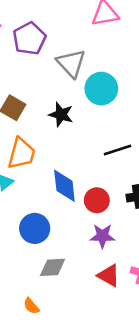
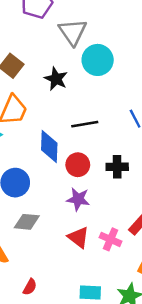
black line: (118, 150) -> (85, 124), moved

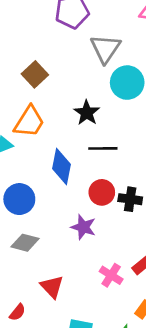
black star: (56, 79) -> (87, 113), moved
red circle: (78, 165) -> (102, 192), moved
red triangle: (79, 237) -> (52, 287), moved

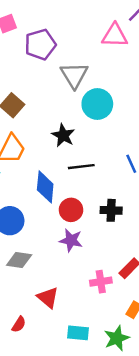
red circle: (102, 192) -> (71, 210), moved
pink cross: (111, 275) -> (101, 282), turned -35

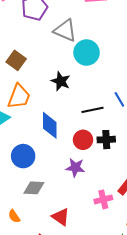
gray triangle: (74, 75) -> (65, 30), turned -30
black line: (81, 167) -> (93, 110), moved
red circle: (71, 210) -> (83, 140), moved

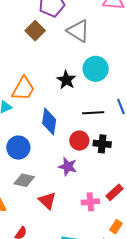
cyan circle: (87, 53) -> (96, 69), moved
brown square: (16, 60) -> (35, 31), moved
red triangle: (61, 217) -> (47, 201), moved

